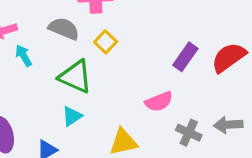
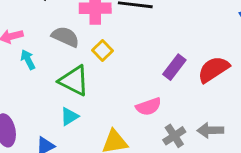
gray cross: (189, 133) -> (174, 136), turned 30

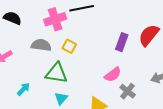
cyan arrow: (28, 60) -> (23, 89), moved, turned 88
gray cross: (174, 136) -> (128, 91), moved

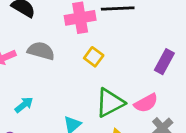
gray semicircle: (41, 45) -> (41, 51), moved
green triangle: (56, 73) -> (110, 103), moved, turned -45

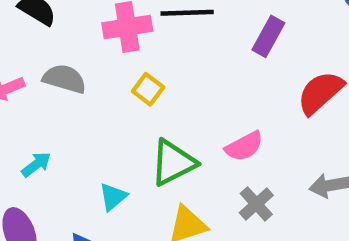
purple rectangle: (164, 62) -> (268, 36), moved
pink semicircle: (146, 103) -> (244, 146), moved

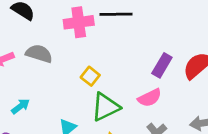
purple rectangle: (268, 36) -> (162, 65), moved
yellow square: (148, 89) -> (90, 76), moved

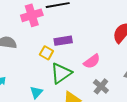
purple rectangle: (162, 65) -> (63, 41), moved, turned 60

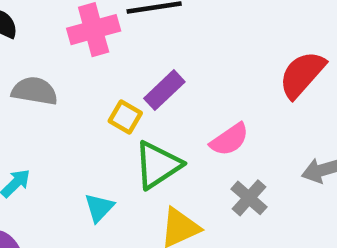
purple rectangle: (63, 41) -> (164, 90), turned -36

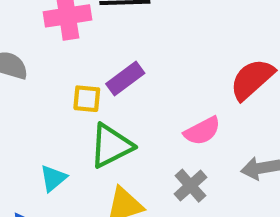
yellow square: (125, 117) -> (87, 99), turned -32
pink semicircle: (229, 139) -> (202, 131), moved

